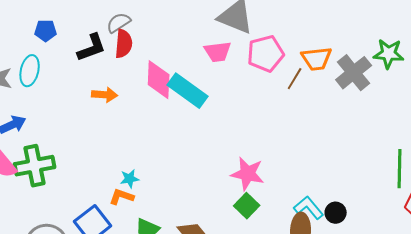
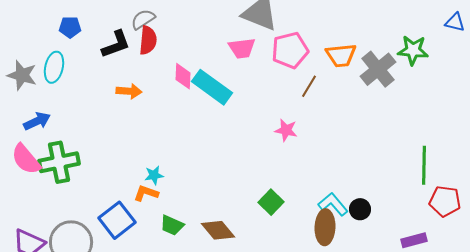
brown line: (295, 79) -> (309, 86), moved
pink diamond: (159, 80) -> (183, 76), size x0.7
pink star: (248, 174) -> (286, 130), moved, size x0.7

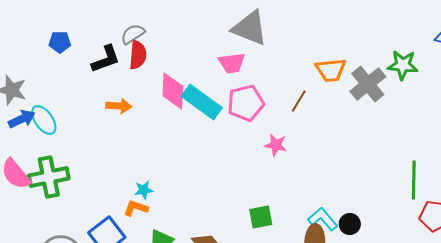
pink pentagon: (290, 50) -> (246, 103), moved
cyan ellipse: (54, 67) -> (44, 120), moved, turned -48
pink diamond: (183, 76) -> (173, 91), size x1.4
blue arrow: (37, 121) -> (22, 119), moved
green square: (271, 202) -> (261, 217), turned 35

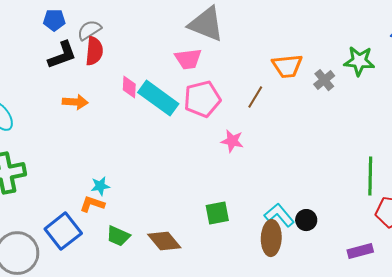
blue pentagon: (60, 42) -> (54, 20), moved
gray cross: (368, 84) -> (324, 80), size x0.6
pink diamond: (173, 91) -> (129, 87), size x0.6

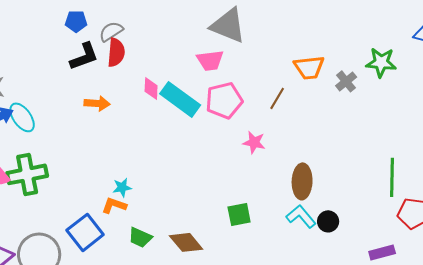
brown ellipse: (271, 238) -> (302, 181), moved

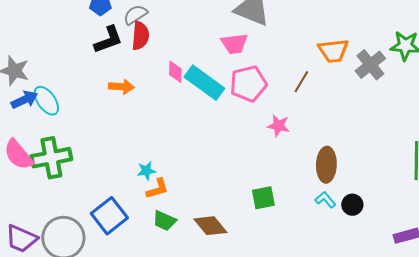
gray cross: (346, 81) -> (370, 65), size x1.4
orange L-shape: (114, 205) -> (157, 189), moved, turned 145
cyan L-shape: (301, 216) -> (325, 200), size x0.7

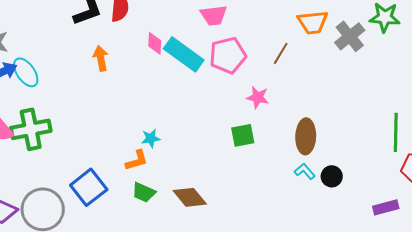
orange arrow: (121, 87) -> (101, 58), turned -105
cyan star: (146, 171) -> (151, 138), moved
green square: (263, 198) -> (243, 135), moved

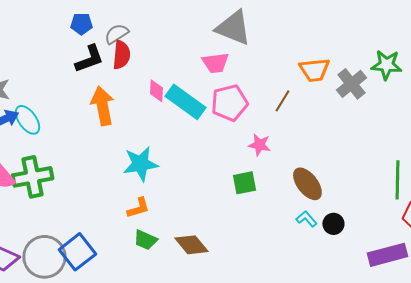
orange arrow: (101, 58) -> (102, 106), size x1.5
brown ellipse: (306, 136) -> (307, 184), turned -40
cyan star: (151, 138) -> (140, 164), moved, size x1.8
blue square: (89, 187) -> (77, 252), moved
purple rectangle: (386, 207) -> (387, 255), size x1.5

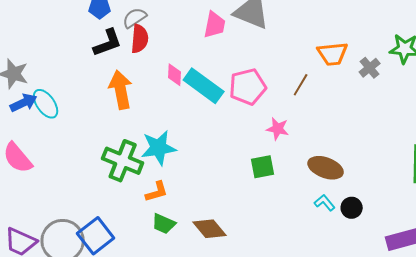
pink trapezoid: (215, 63) -> (215, 25), moved, turned -72
gray cross: (351, 84) -> (370, 68), size x0.7
green cross: (32, 177) -> (123, 161), moved, turned 33
brown ellipse: (307, 184) -> (326, 168), turned -32

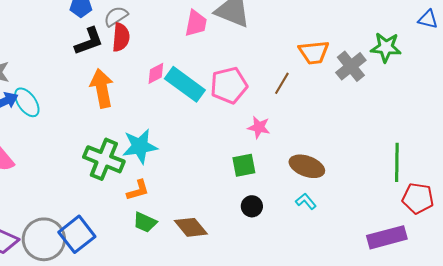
gray cross: (370, 68) -> (351, 66), size x1.4
pink diamond: (175, 75) -> (156, 73), turned 60
black circle: (352, 208) -> (252, 206), moved

